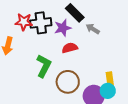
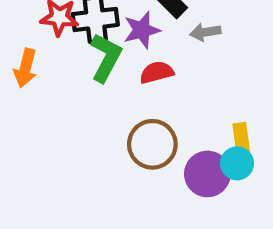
gray arrow: (93, 29) -> (205, 32), turned -40
green L-shape: (44, 66) -> (106, 58), moved

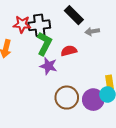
purple star: (142, 30) -> (48, 66), moved, turned 30
brown circle: (152, 144) -> (67, 98), moved

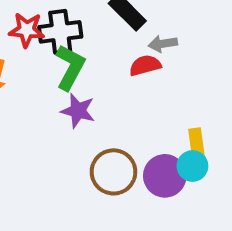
red semicircle: (69, 51) -> (145, 65), moved

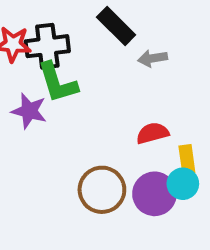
red semicircle: (145, 65) -> (153, 133), moved
green L-shape: (70, 67) -> (57, 83), turned 135
purple star: (78, 111) -> (29, 111), moved

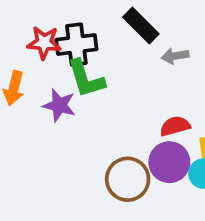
purple circle: (155, 194) -> (169, 162), moved

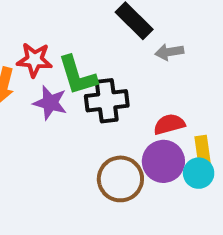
red star: (44, 43) -> (34, 60), moved
black cross: (76, 45) -> (107, 101), moved

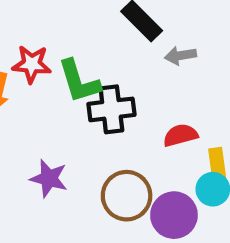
purple star: (50, 103) -> (49, 178), moved
purple circle: (163, 161) -> (174, 215), moved

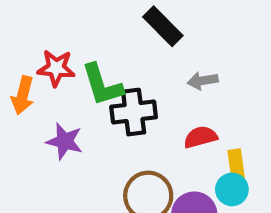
gray arrow: (180, 55) -> (203, 81), moved
purple star: (49, 178) -> (65, 141), moved

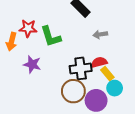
black cross: (134, 112) -> (81, 68), moved
yellow rectangle: (236, 164) -> (107, 74), moved, turned -32

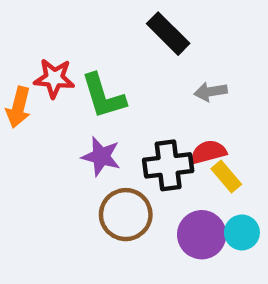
purple star: (32, 64) -> (101, 156), moved
cyan circle: (115, 88) -> (242, 232), moved
brown circle: (73, 91) -> (126, 215), moved

